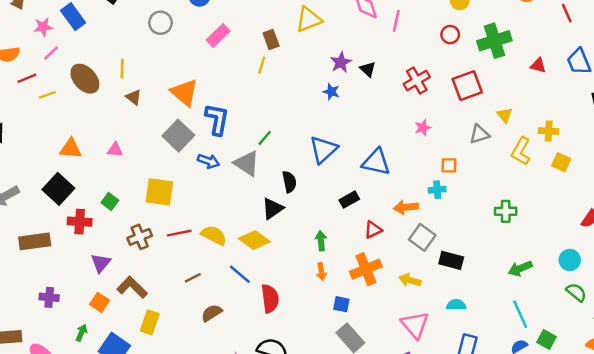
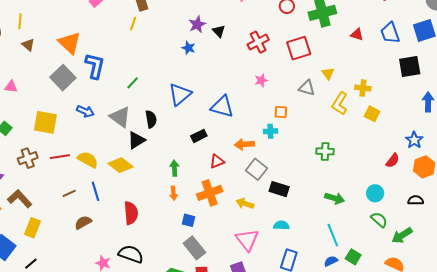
gray triangle: (479, 134) -> (307, 88), turned 30
blue arrow: (208, 161) -> (85, 111), moved
gray triangle: (247, 163) -> (120, 117), moved
green arrow: (520, 269) -> (335, 198), turned -144
blue line: (240, 274) -> (95, 191), moved, turned 30

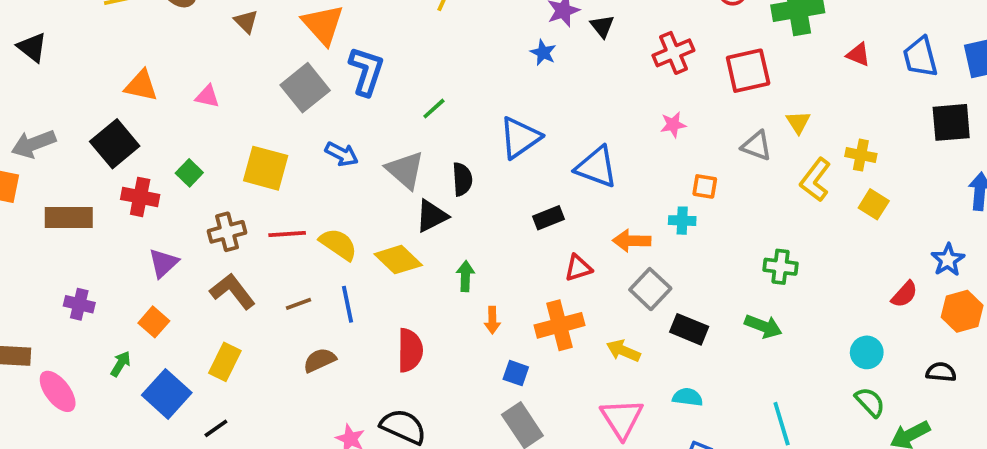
green arrow: (174, 168) -> (465, 276), moved
green arrow: (335, 198) -> (763, 326), moved
brown L-shape: (20, 199) -> (232, 291), moved

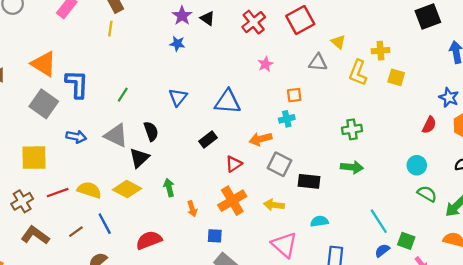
blue triangle: (520, 138) -> (178, 97), size x0.7
red semicircle: (410, 350) -> (149, 240), turned -95

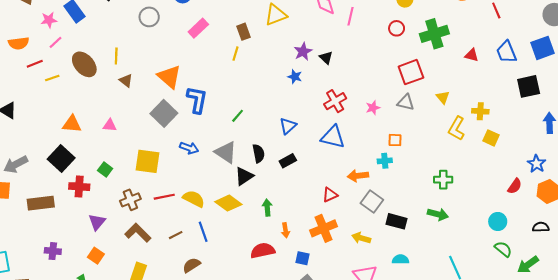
red cross: (254, 22) -> (335, 101), moved
gray triangle: (318, 63) -> (406, 102), moved
black rectangle: (208, 139) -> (288, 161), moved
red semicircle: (149, 240) -> (263, 251), moved

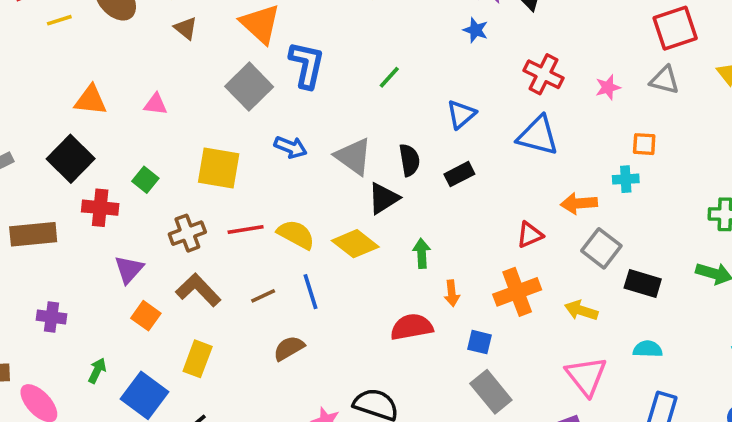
red cross: (335, 101) -> (544, 74), turned -35
green line: (238, 116) -> (389, 77), moved
orange square: (96, 256) -> (146, 316), moved

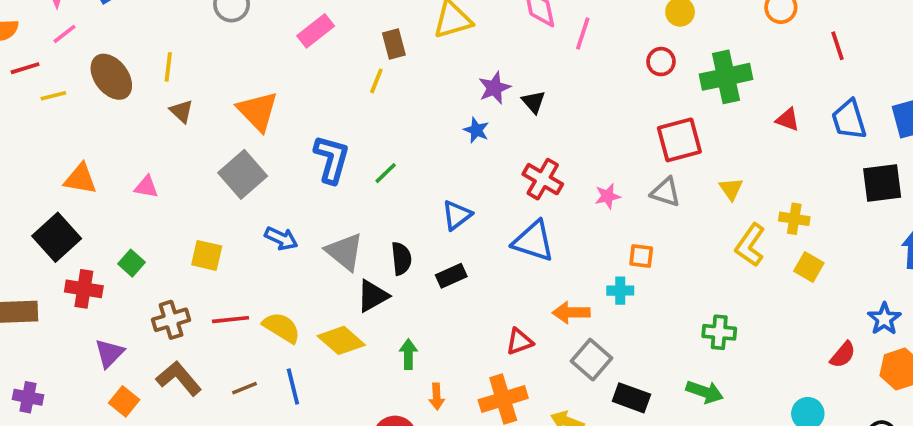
blue L-shape: (307, 65) -> (332, 159), moved
yellow square: (219, 168) -> (207, 255), size x0.7

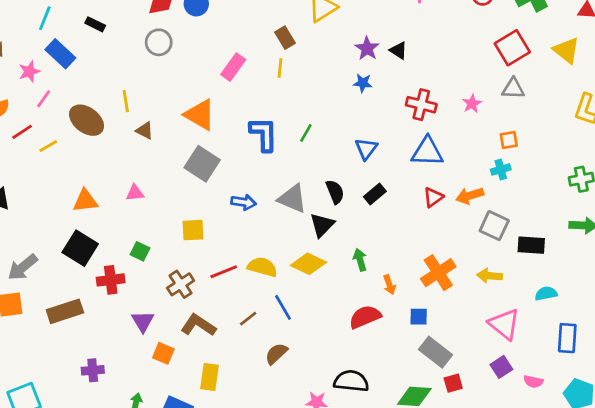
pink rectangle: (316, 31) -> (233, 67), moved
yellow triangle: (731, 189) -> (566, 50), moved, size x1.5
red triangle: (519, 342) -> (433, 197), moved

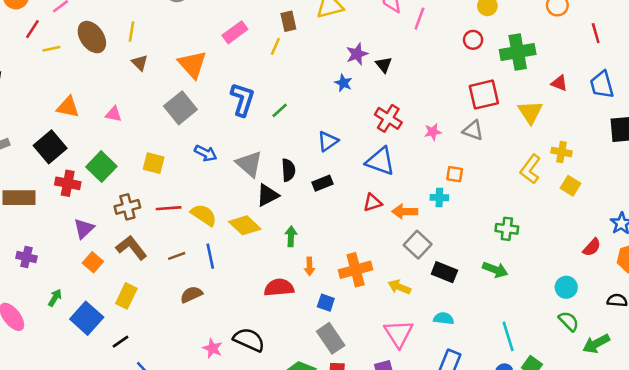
red line: (22, 132) -> (32, 29), turned -42
green square: (140, 251) -> (101, 167), size x1.6

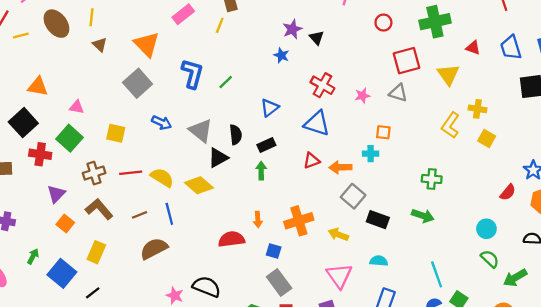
red circle: (473, 40) -> (383, 23), moved
pink triangle: (113, 114) -> (77, 107), moved
green arrow: (291, 236) -> (261, 171), moved
brown semicircle: (191, 294) -> (154, 249), size x1.4

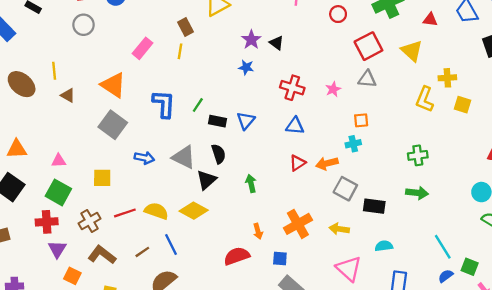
blue triangle: (317, 123) -> (295, 126), size x0.7
black rectangle: (266, 145) -> (218, 121), moved, turned 48
red cross: (40, 154) -> (47, 222), moved

